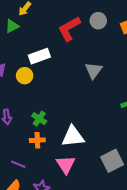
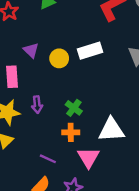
white rectangle: (39, 56) -> (90, 51), moved
pink triangle: (66, 165) -> (88, 157), moved

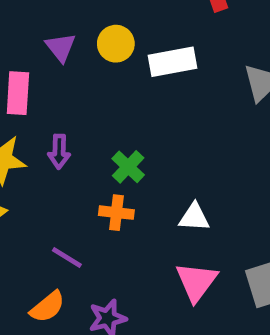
yellow circle: (59, 58) -> (116, 44), moved
white triangle: (111, 130) -> (194, 217), size x0.6
pink triangle: (88, 157) -> (196, 282), moved

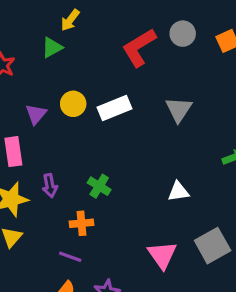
purple triangle: (61, 47) -> (36, 114), turned 30
orange cross: (116, 213) -> (81, 223), moved
white triangle: (194, 217) -> (178, 192), moved

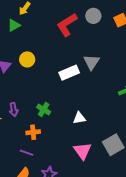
white rectangle: (114, 108) -> (69, 73), moved
white triangle: (178, 192) -> (79, 118), moved

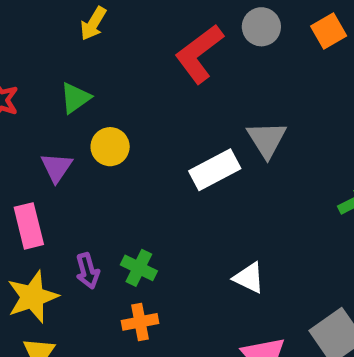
green triangle: (14, 25) -> (75, 98), moved
green cross: (44, 109) -> (139, 268), moved
white triangle: (79, 118) -> (249, 278), turned 40

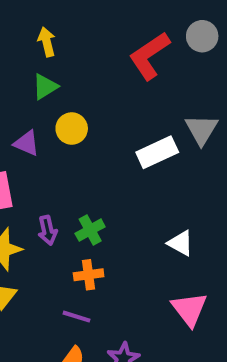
yellow arrow: (93, 24) -> (47, 42), moved, turned 132
purple triangle: (57, 167) -> (27, 143), turned -44
green cross: (139, 268) -> (90, 230), turned 32

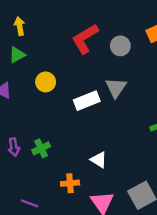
gray circle: (202, 36) -> (120, 46), moved
yellow circle: (72, 129) -> (46, 82), moved
orange cross: (89, 275) -> (70, 183), moved

